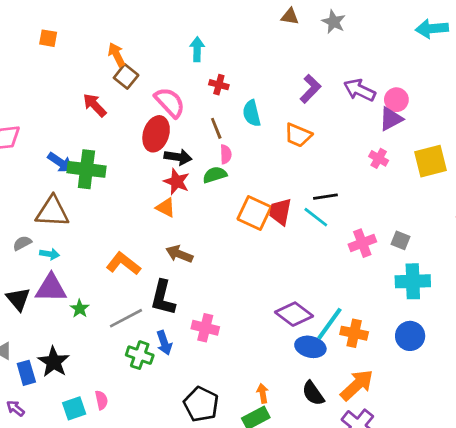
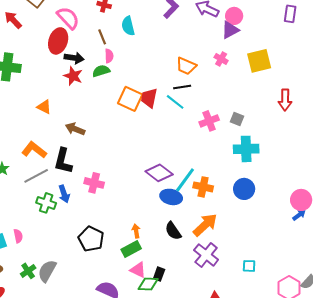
orange trapezoid: (298, 135) -> (186, 66), moved
orange triangle: (166, 208) -> (44, 107), moved
orange L-shape: (123, 264) -> (34, 150), moved

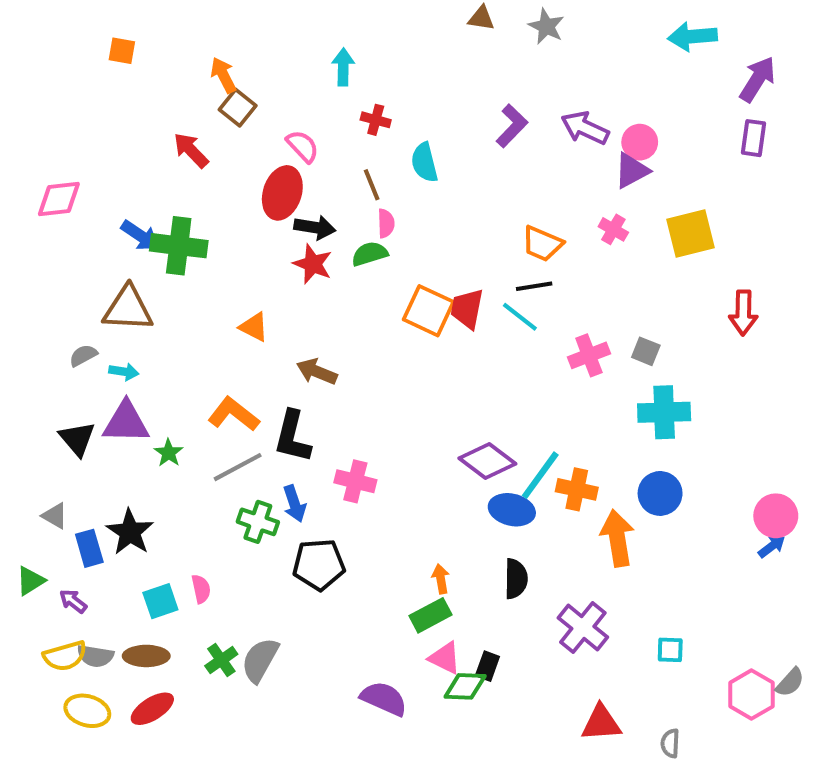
pink semicircle: (68, 18) -> (303, 146), size x0.7
orange arrow: (205, 225) -> (617, 538), moved, turned -56
black semicircle: (173, 231) -> (516, 579), turned -144
black pentagon: (91, 239) -> (319, 565), moved, turned -30

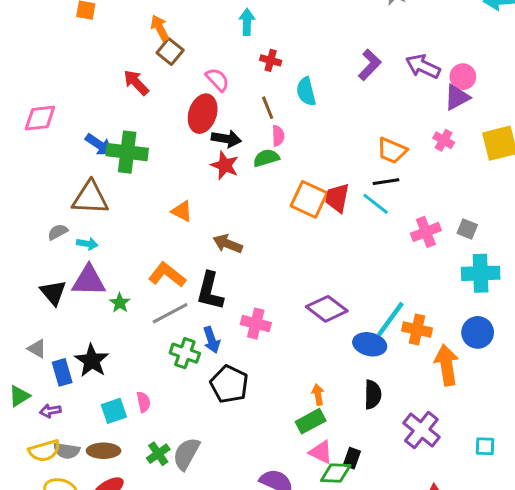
purple diamond: (487, 461) -> (327, 309), moved
black pentagon: (319, 565) -> (229, 384), turned 30
purple arrow: (73, 601) -> (50, 411), turned -48

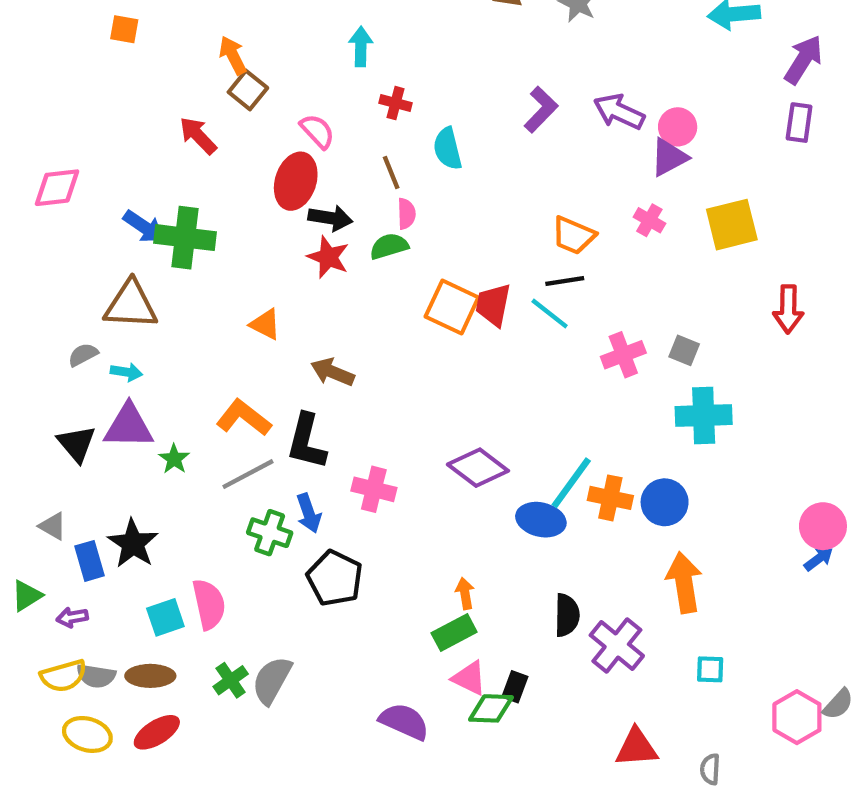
blue circle: (478, 332) -> (665, 502), moved
orange arrow: (447, 365) -> (684, 583), moved
black semicircle: (373, 395) -> (567, 615), moved
pink semicircle: (143, 402) -> (209, 604), size x1.6

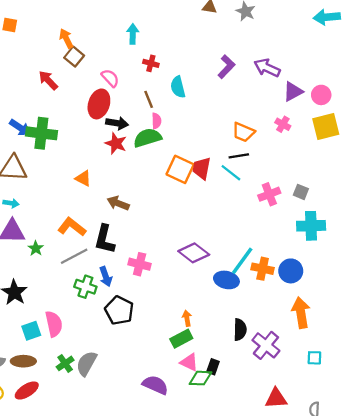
pink circle: (678, 127) -> (321, 95), moved
green semicircle: (389, 246) -> (147, 138), size x1.4

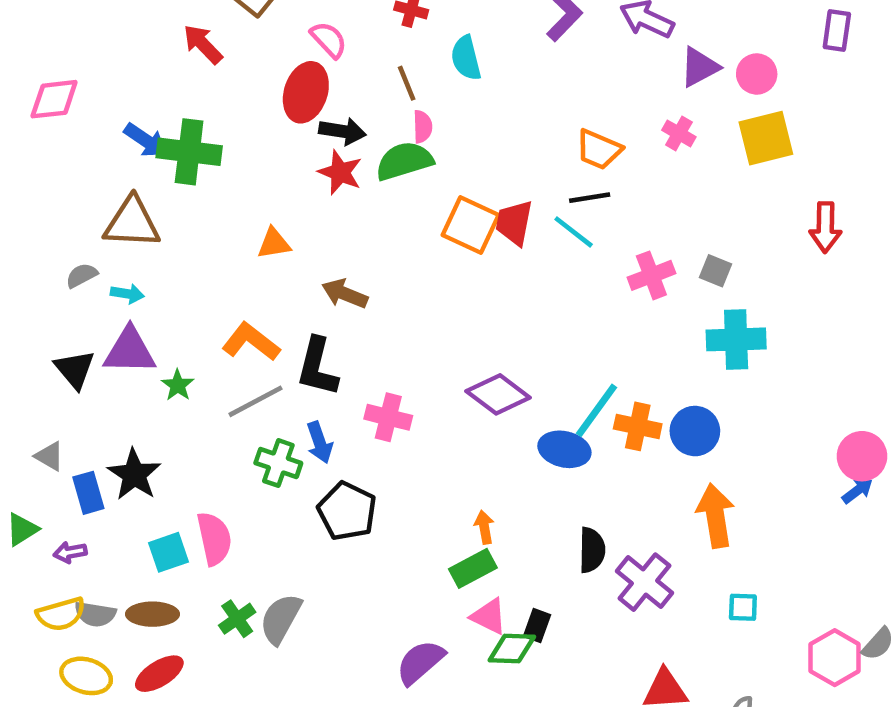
orange triangle: (83, 178) -> (274, 243), turned -36
purple semicircle: (155, 385) -> (420, 662), turned -65

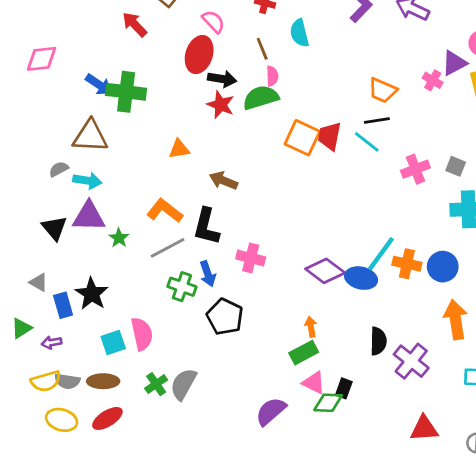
purple triangle: (699, 67) -> (454, 63), moved
cyan arrow: (127, 294) -> (87, 181), size x1.4
purple diamond: (498, 394) -> (325, 271), moved

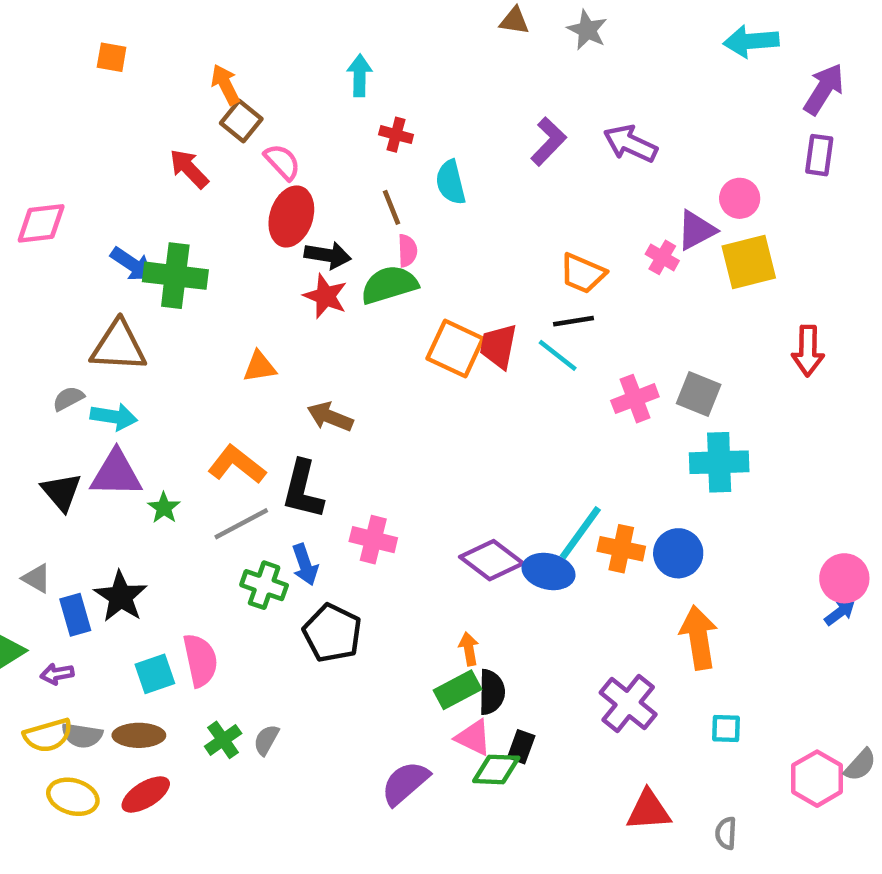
pink semicircle: (213, 22) -> (282, 162), moved
gray square: (456, 166) -> (699, 394), size x1.4
black semicircle: (378, 341) -> (492, 692), moved
gray semicircle: (183, 384) -> (266, 740), size x0.6

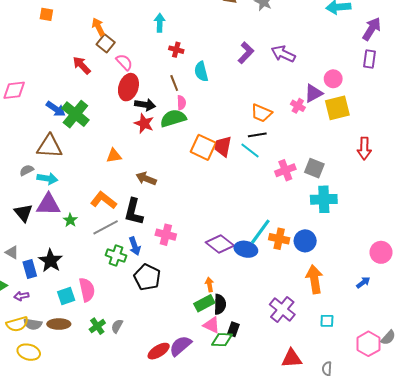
green cross: (175, 276) -> (75, 114), turned 32
blue arrow: (840, 612) -> (363, 282), moved
red ellipse: (146, 794) -> (159, 351), moved

